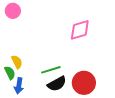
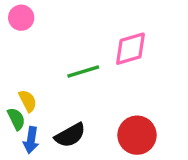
green line: (51, 70) -> (83, 72), moved
black semicircle: (57, 84) -> (70, 135), moved

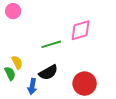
black semicircle: (70, 135) -> (48, 72), moved
blue arrow: (31, 140) -> (32, 87), moved

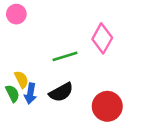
pink diamond: (81, 30) -> (102, 38), turned -45
blue arrow: (32, 87) -> (30, 94), moved

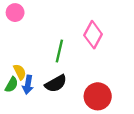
green line: (65, 56) -> (59, 51), turned -60
green semicircle: (12, 94) -> (12, 85), turned 56

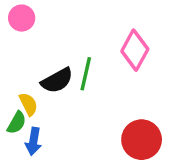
black semicircle: (56, 84) -> (57, 80), moved
blue arrow: (28, 85) -> (33, 141), moved

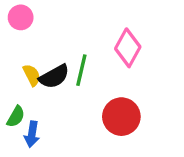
yellow semicircle: (28, 104) -> (32, 75), moved
red circle: (142, 140) -> (121, 117), moved

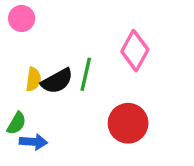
yellow semicircle: (32, 75) -> (33, 79), turned 35
blue arrow: (32, 134) -> (33, 142), turned -95

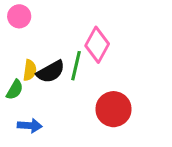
pink diamond: (135, 51) -> (97, 45), moved
green semicircle: (17, 123) -> (15, 90), moved

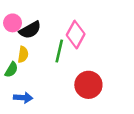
pink circle: (19, 16) -> (13, 23), moved
black semicircle: (51, 72) -> (30, 30), moved

